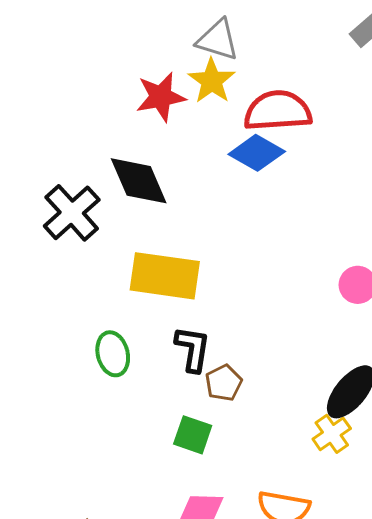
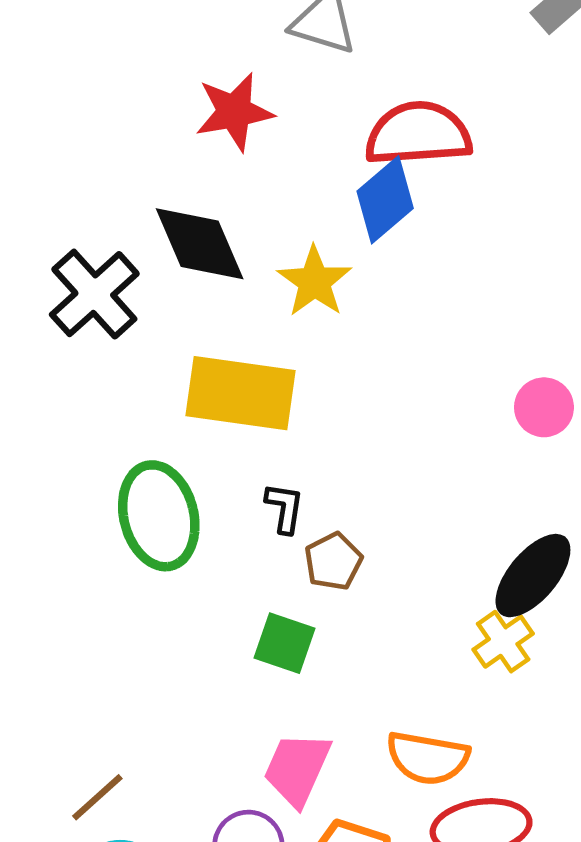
yellow star: (212, 81) -> (314, 282), moved
blue diamond: (257, 153) -> (385, 200), turned -70
black L-shape: (193, 349) -> (285, 508), size x0.7
green ellipse: (113, 354) -> (159, 516), size x1.5

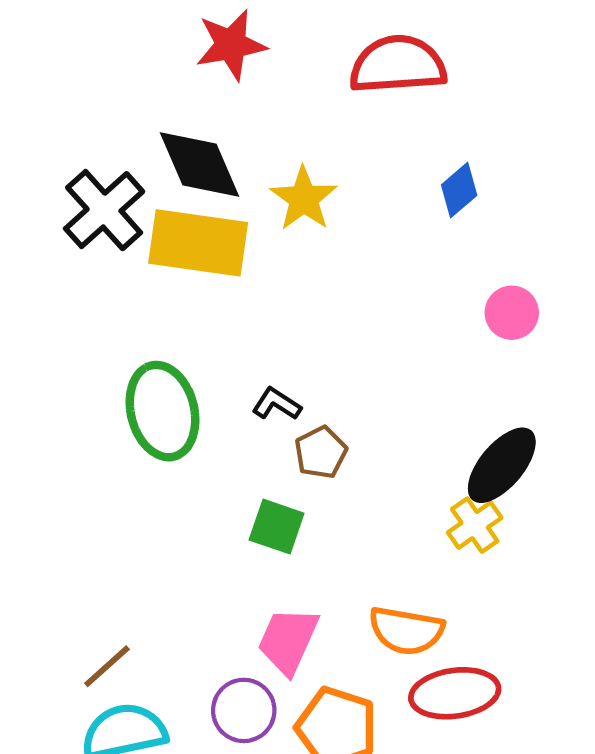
blue diamond: (385, 200) -> (459, 190), moved, size x0.7
yellow rectangle: (241, 393) -> (198, 243), moved
black L-shape: (285, 508) -> (277, 404), turned -66

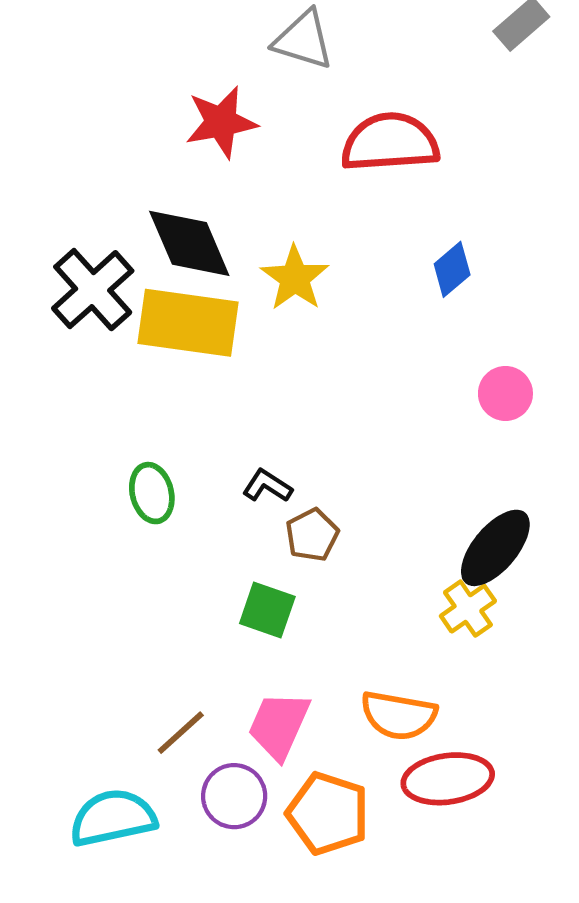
green ellipse: (163, 411) -> (152, 493), size x0.6
brown line: (107, 666) -> (181, 733), moved

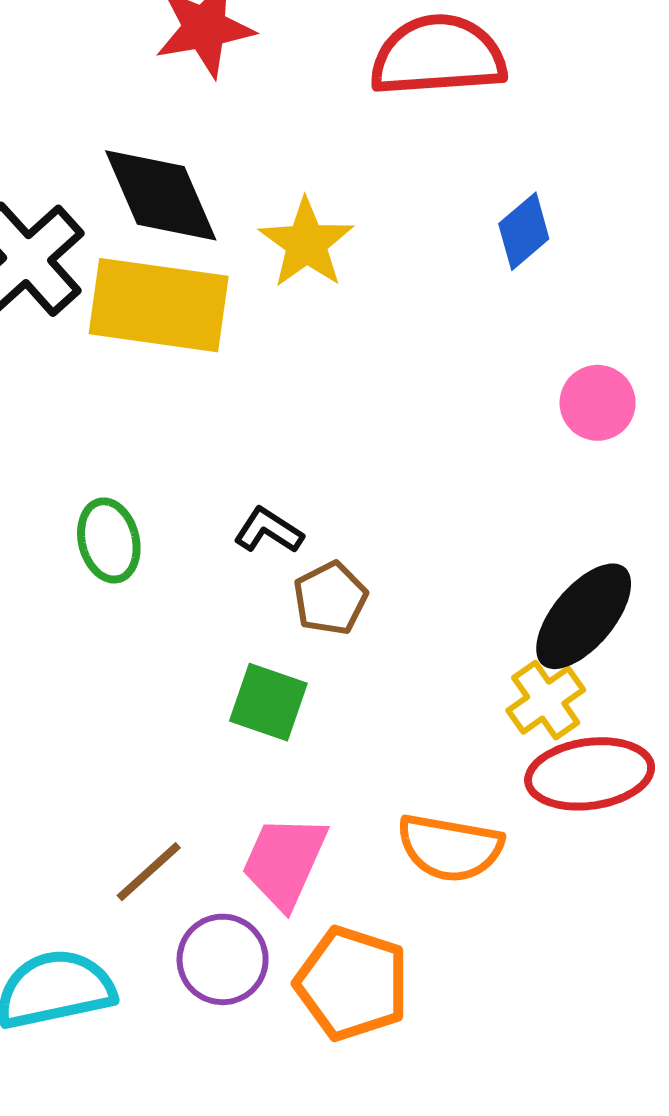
red ellipse: (448, 779) -> (590, 774), moved

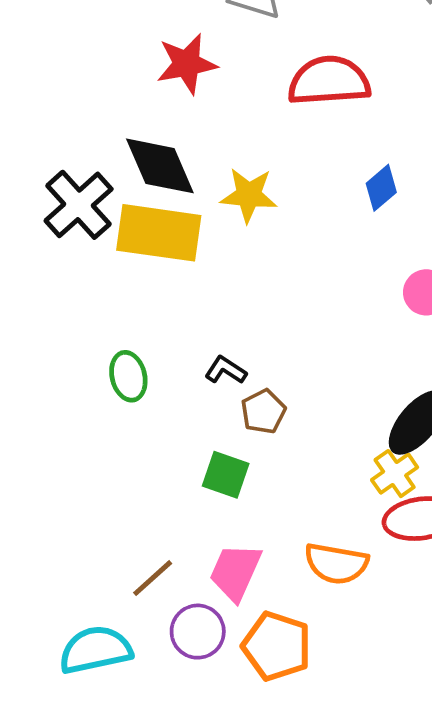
yellow star: (306, 243) -> (249, 195), turned -30

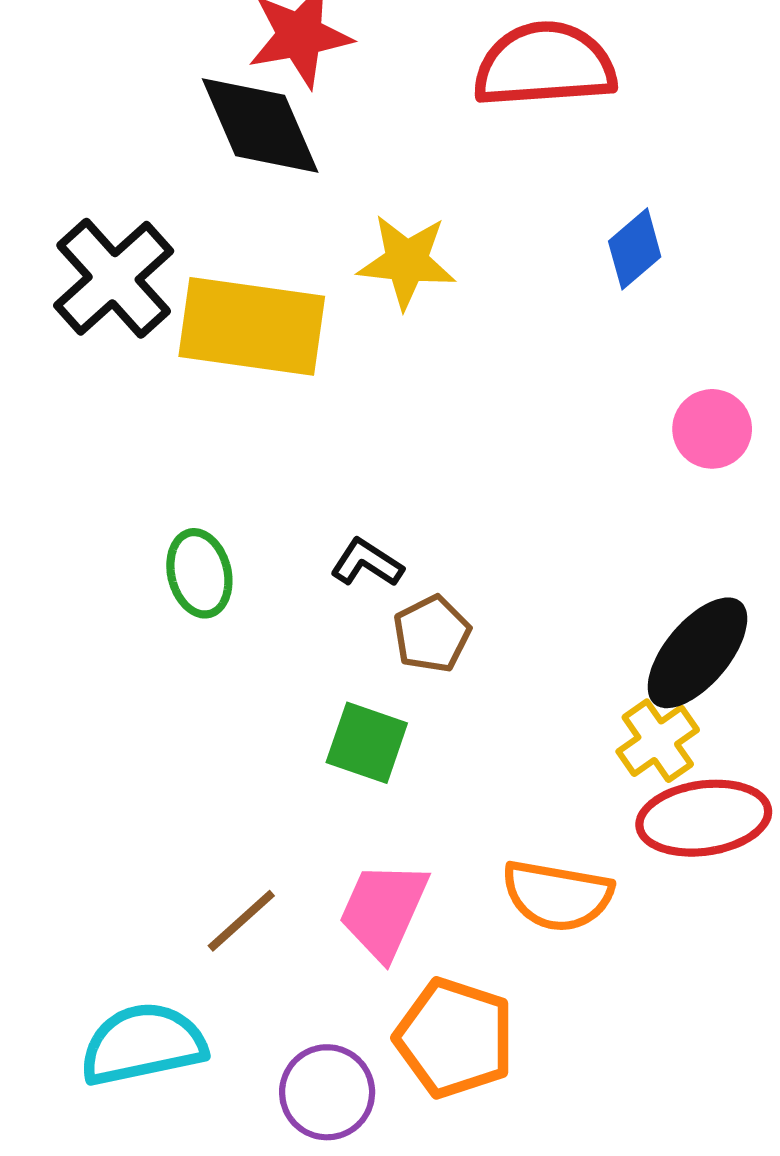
black diamond: (160, 166) -> (260, 125), moved
purple circle: (198, 632) -> (327, 1092), moved

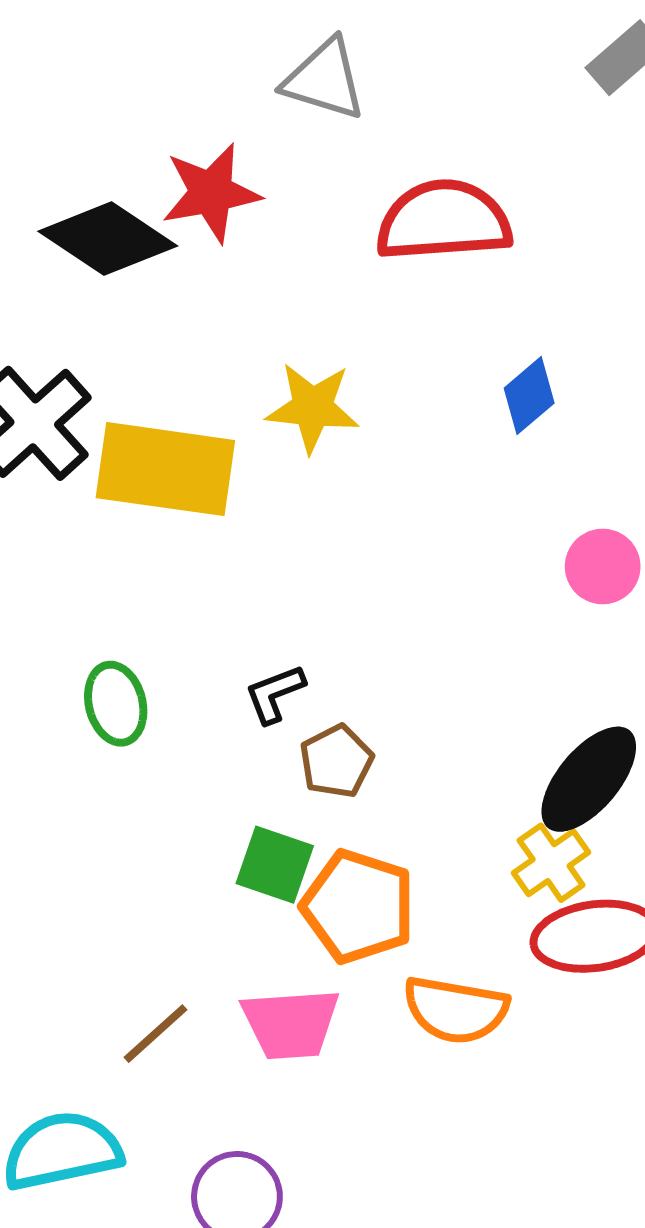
black diamond: (260, 125) -> (108, 239), moved, turned -33
black L-shape: (367, 563) -> (275, 694), turned -54
pink trapezoid: (384, 910) -> (291, 1024), turned -118
orange pentagon: (455, 1038) -> (358, 906), moved

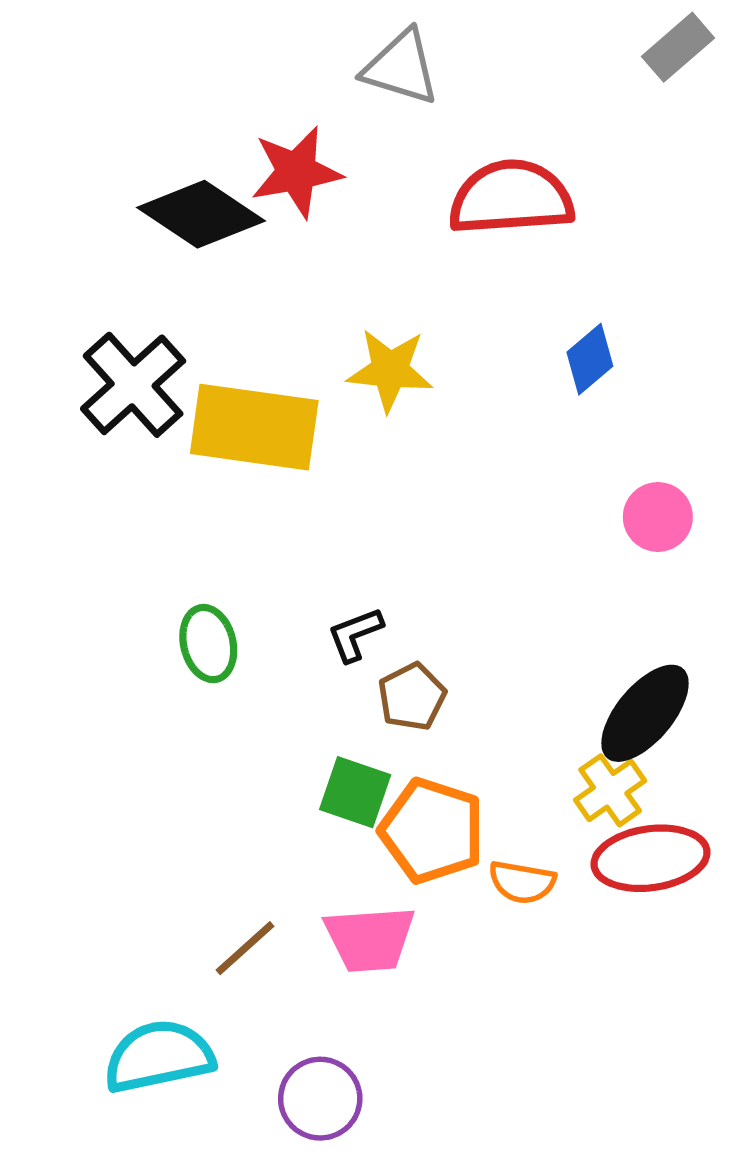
orange semicircle: (456, 1010) -> (522, 882), moved, size x0.7

